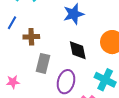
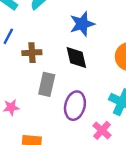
black diamond: (78, 50) -> (76, 57), moved

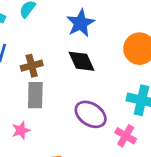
gray rectangle: (47, 84) -> (35, 95), moved
purple ellipse: (75, 106) -> (91, 114), turned -60

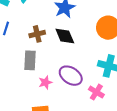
brown cross: (32, 66) -> (37, 34), moved
pink star: (21, 130) -> (45, 82), moved

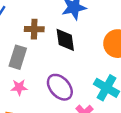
pink star: (45, 82) -> (19, 87), moved

